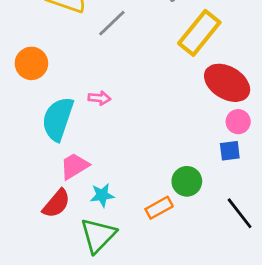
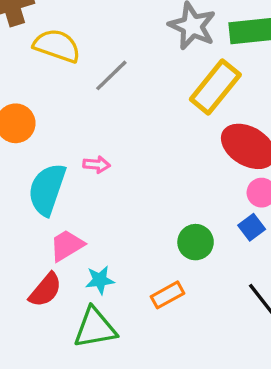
blue square: (230, 151) -> (252, 227), turned -30
green circle: (187, 181) -> (196, 242), moved
green triangle: (98, 235) -> (95, 328), turned 36

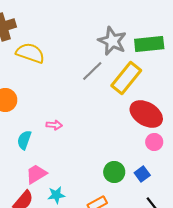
gray line: (111, 75) -> (92, 71), moved
cyan semicircle: (47, 189) -> (24, 140), size x0.6
blue square: (252, 227) -> (142, 174), moved

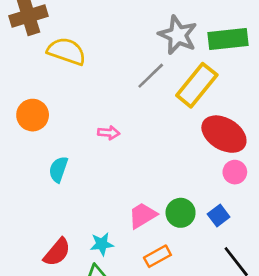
pink arrow: (54, 125) -> (109, 133), moved
pink trapezoid: (36, 174) -> (143, 216), moved

